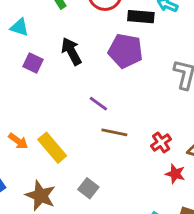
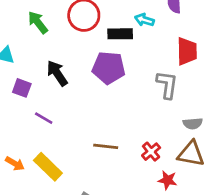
purple line: (98, 104) -> (44, 118), moved

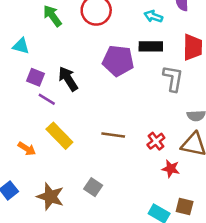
black rectangle: (120, 34) -> (151, 46), moved
black arrow: (57, 73) -> (68, 79), moved
purple line: (44, 118) -> (47, 99), moved
yellow rectangle: (48, 167) -> (59, 136), moved

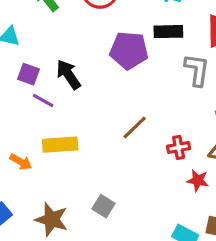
brown line: (113, 135) -> (135, 128), moved, turned -50
yellow rectangle: (59, 136) -> (60, 145), turned -48
red cross: (156, 141) -> (179, 147), turned 30

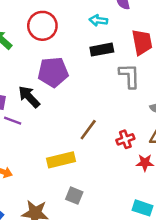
purple pentagon: (129, 50) -> (53, 72), moved
yellow rectangle: (60, 145) -> (61, 160), moved

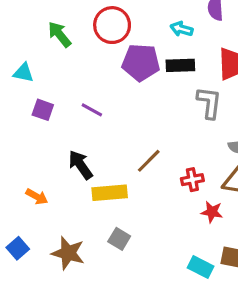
purple pentagon: (53, 72) -> (141, 62), moved
black arrow: (29, 97) -> (81, 165), moved
purple line: (13, 121) -> (92, 110), moved

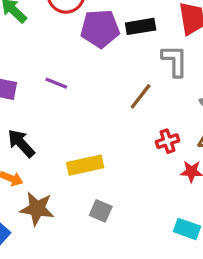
brown line: (149, 161) -> (141, 96), moved
black arrow: (81, 165) -> (21, 143), moved
brown star: (68, 253) -> (37, 209), moved

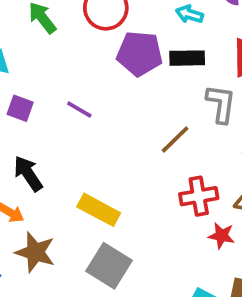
red cross: (167, 141) -> (199, 196), size x1.4
yellow rectangle: (85, 165) -> (99, 210), turned 32
gray square: (101, 211) -> (109, 266), size x1.6

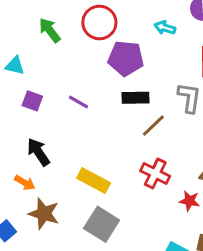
black rectangle: (187, 58) -> (136, 98), moved
red cross: (199, 196) -> (155, 174), moved, turned 36

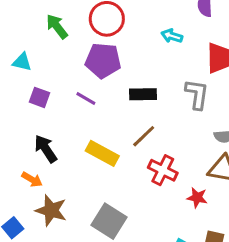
cyan arrow: (165, 28) -> (172, 36), moved
purple pentagon: (126, 58) -> (103, 61), moved
brown line: (153, 126) -> (144, 136), moved
yellow rectangle: (94, 181) -> (102, 153), moved

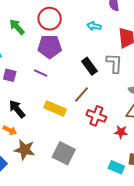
black rectangle: (143, 94) -> (89, 66), moved, turned 60

